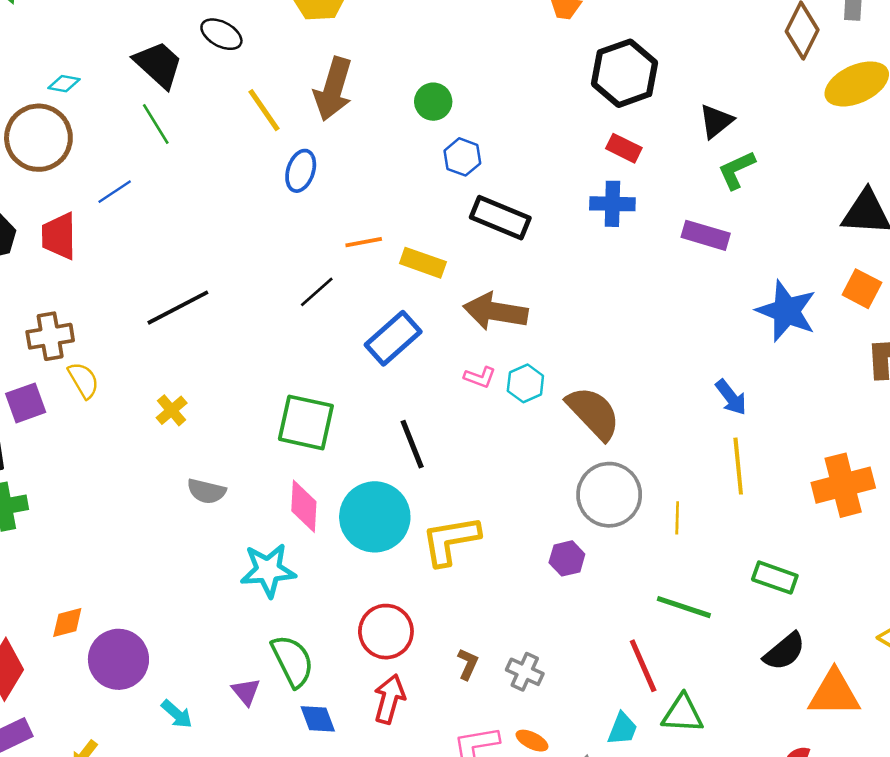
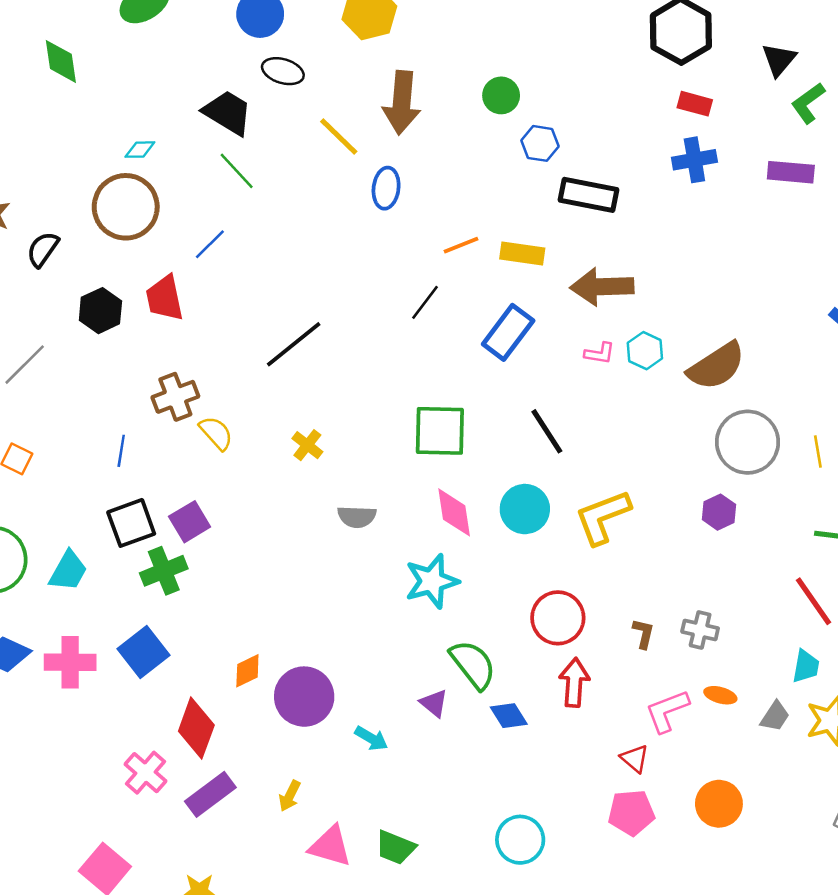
purple square: (26, 403) -> (190, 522), moved
brown semicircle: (593, 413) -> (716, 366), turned 112
cyan circle: (375, 517) -> (525, 509), size x0.7

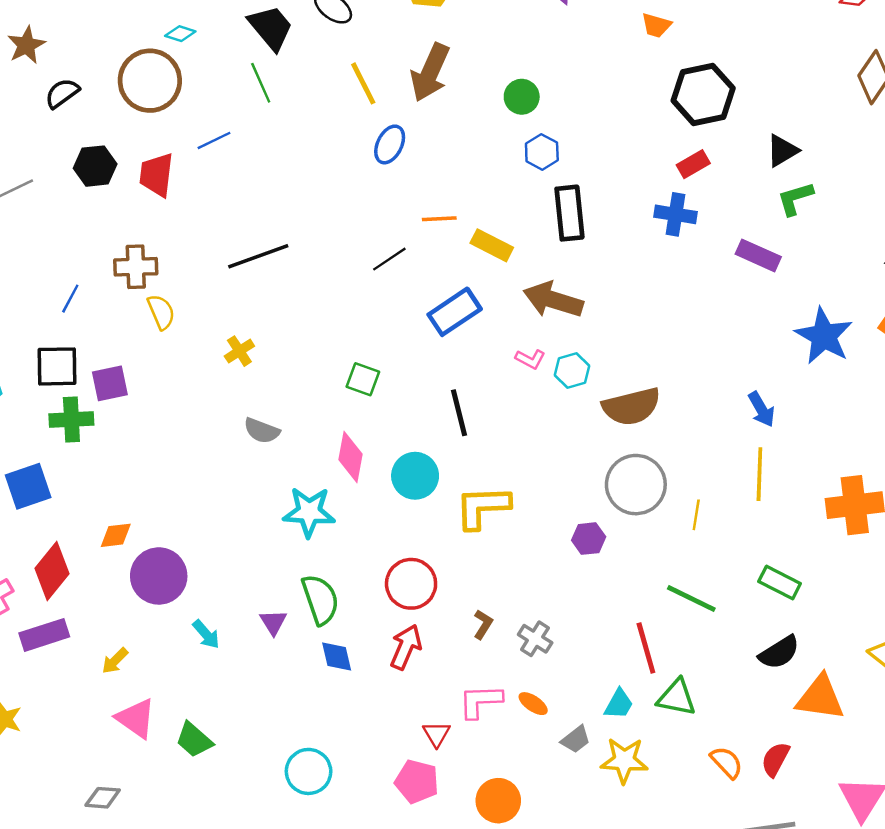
red rectangle: (695, 104) -> (693, 164), turned -64
black rectangle: (588, 195) -> (569, 213), turned 54
green square: (440, 431) -> (363, 379), size x0.6

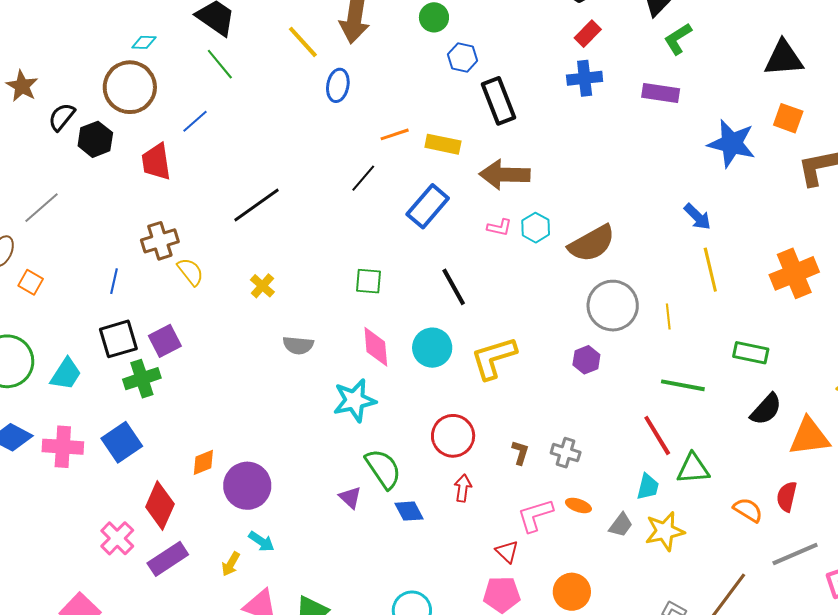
black hexagon: (95, 166) -> (95, 139), moved
cyan arrow: (206, 634) -> (261, 541), moved
red arrow: (406, 647) -> (463, 488), size x0.7

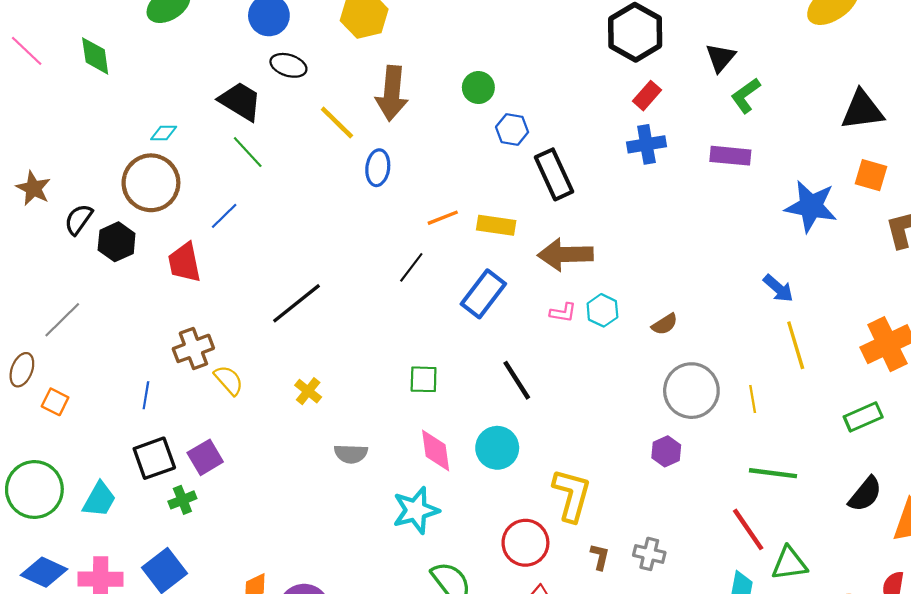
brown semicircle: (592, 243) -> (665, 324), size x0.5
green rectangle: (751, 353) -> (863, 417), moved, turned -32
yellow L-shape: (494, 358) -> (572, 495), moved, turned 126
green cross: (142, 379) -> (182, 500), size x0.7

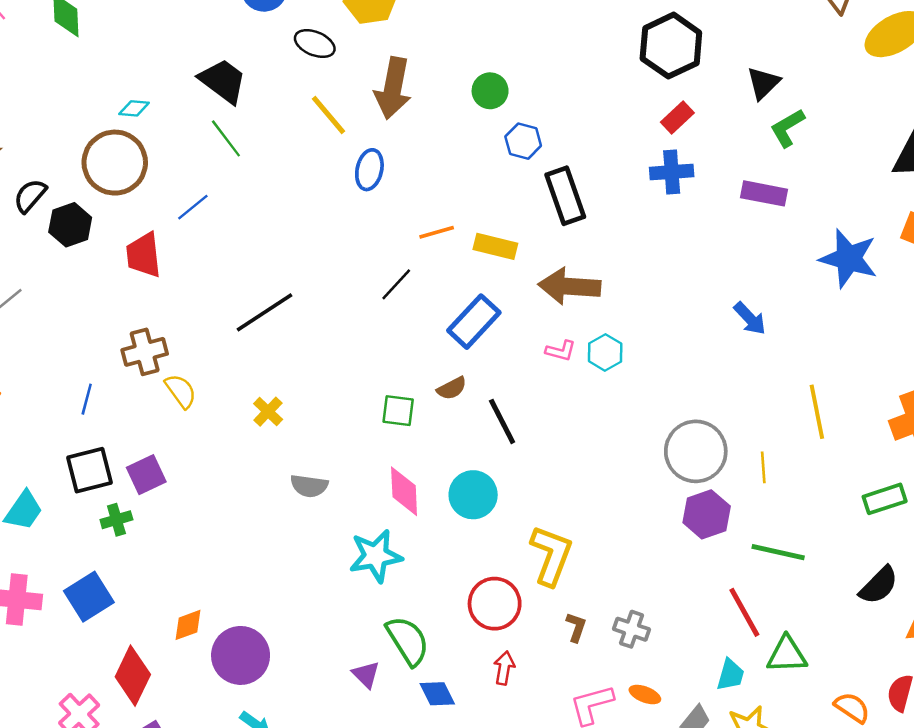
black ellipse: (288, 65) -> (315, 44), moved
blue arrow: (778, 288) -> (750, 318), moved
brown semicircle: (665, 324) -> (452, 388), moved
purple hexagon: (666, 451) -> (707, 514), moved, size x1.4

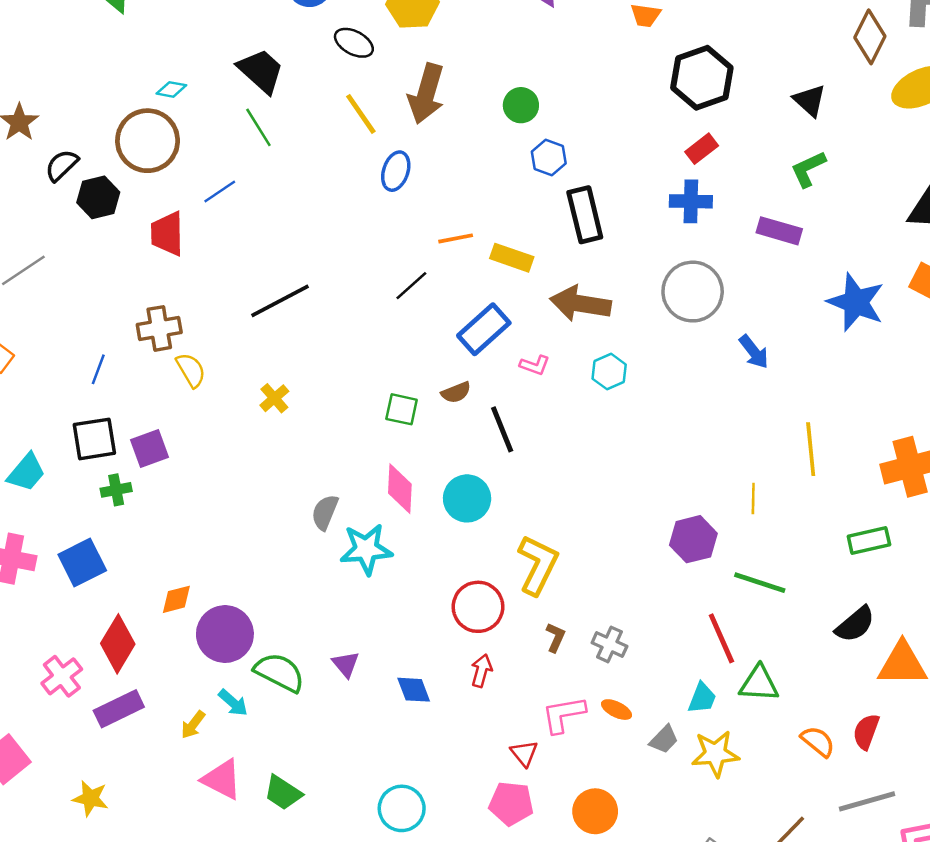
black triangle: (763, 83) -> (810, 100), moved, turned -39
pink L-shape: (561, 351) -> (535, 365), moved
gray circle: (696, 451) -> (693, 292), moved
gray semicircle: (309, 486) -> (325, 512), moved, turned 99
green semicircle: (408, 641) -> (279, 672), moved, turned -36

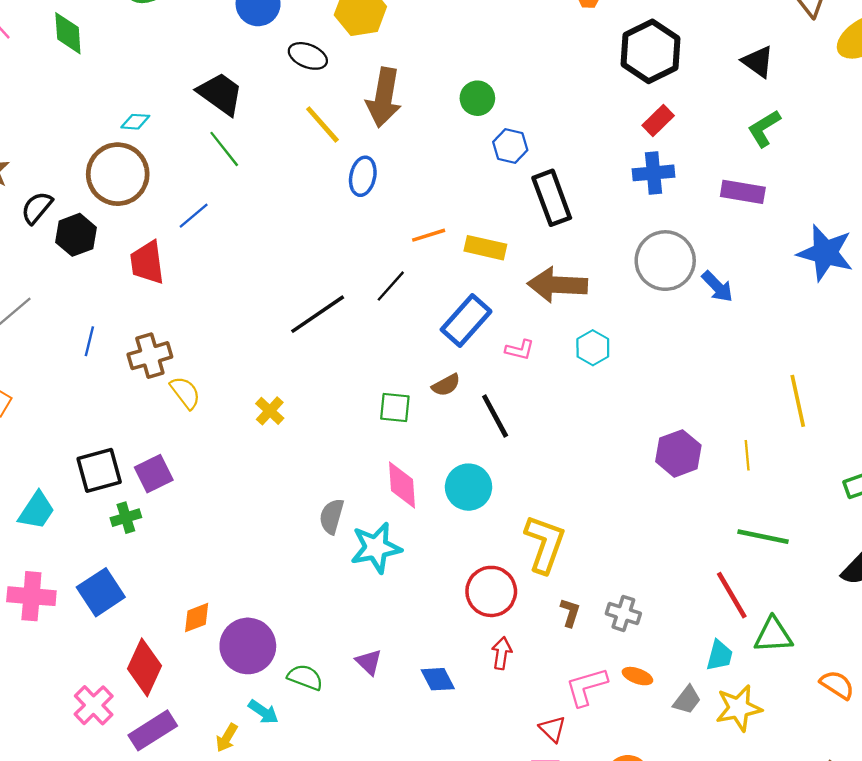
black line: (280, 301) -> (318, 314), moved
blue arrow: (754, 352) -> (717, 287), moved
blue line: (98, 369) -> (89, 341), moved
purple hexagon: (693, 539) -> (678, 453), moved
green semicircle: (279, 672) -> (305, 677), size x0.7

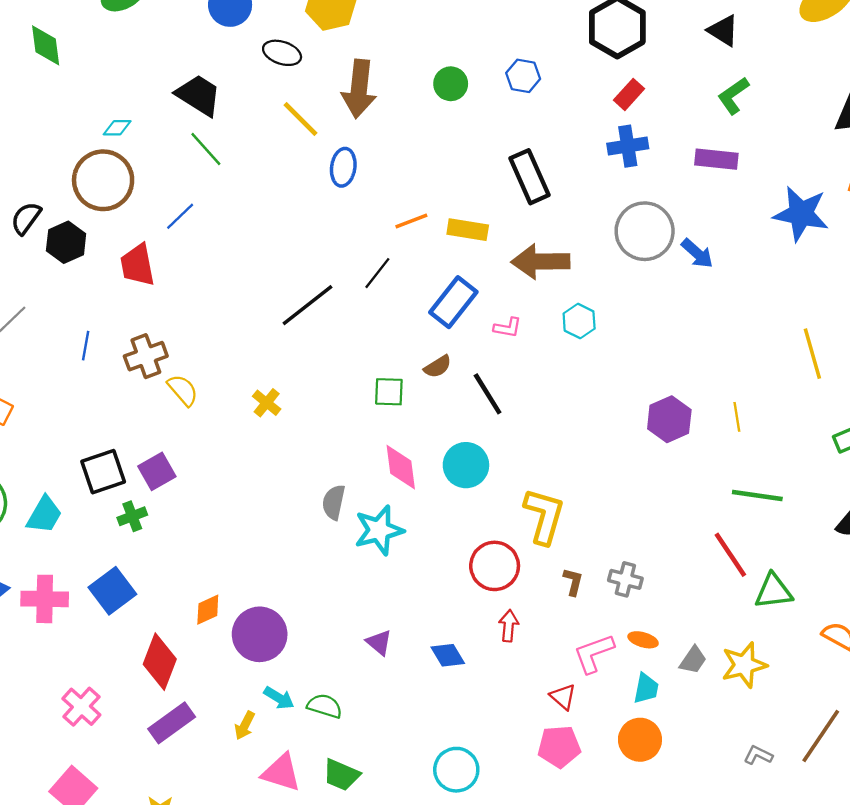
blue hexagon: (510, 146) -> (523, 76), moved
yellow line: (798, 401) -> (812, 354), moved
cyan trapezoid: (720, 655) -> (646, 688), moved
green semicircle: (305, 677) -> (325, 706), moved
pink cross: (94, 705) -> (81, 707), moved

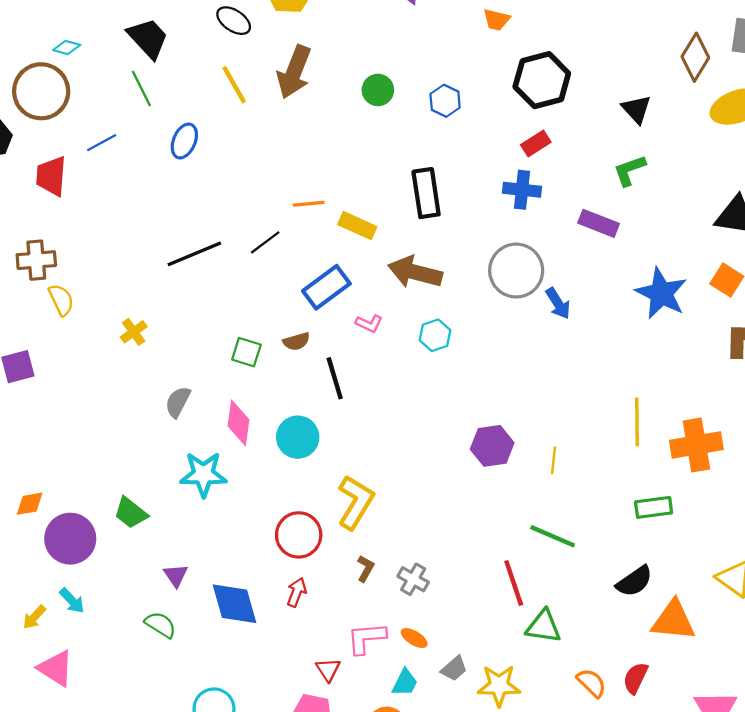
blue ellipse: (343, 167) -> (184, 141), moved
gray semicircle: (334, 502) -> (178, 402), moved
blue diamond: (448, 655) -> (234, 604), size x1.6
green semicircle: (325, 706) -> (160, 625), moved
green trapezoid: (341, 775) -> (131, 513), moved

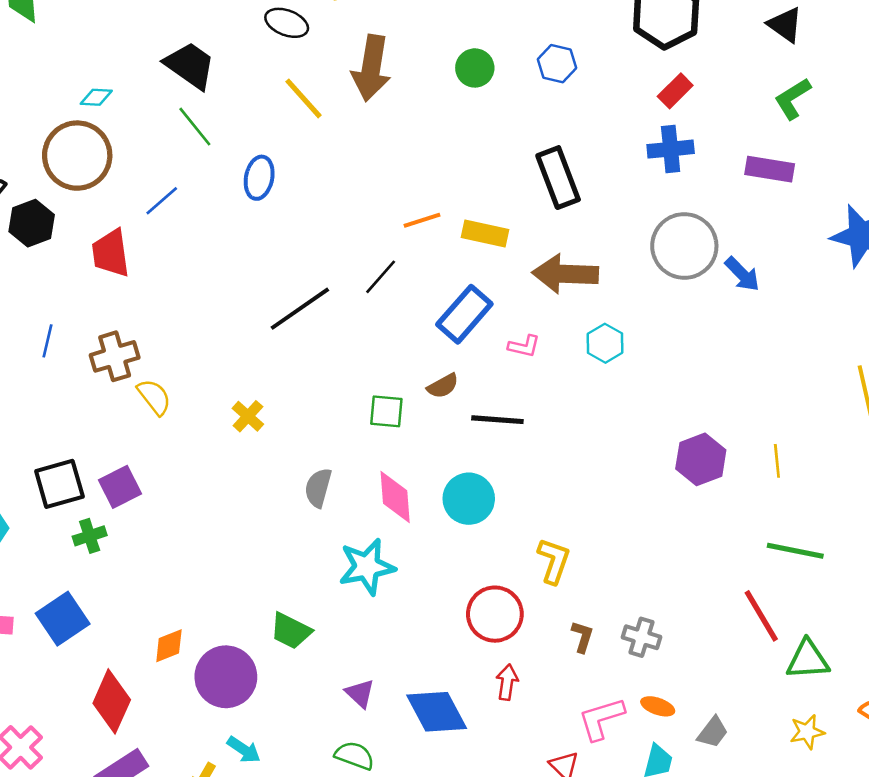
black line: (335, 378) -> (497, 420), turned -57
yellow L-shape: (356, 502) -> (554, 561), size x0.7
yellow star: (499, 686) -> (807, 732), moved, size x0.7

